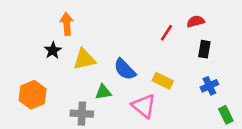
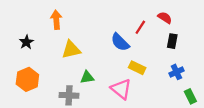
red semicircle: (196, 21) -> (165, 18), turned 48
black star: (53, 50) -> (26, 42), moved
blue semicircle: (125, 69) -> (120, 42), moved

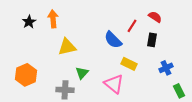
black rectangle: (172, 41) -> (152, 40), moved
black star: (26, 42) -> (29, 22), moved
green triangle: (87, 77) -> (82, 73), turned -40

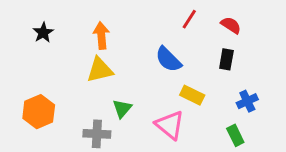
orange arrow: (53, 19) -> (101, 36), moved
red line: (132, 26) -> (189, 19), moved
green rectangle: (179, 91) -> (235, 135), moved

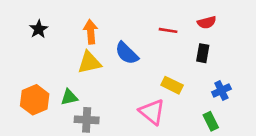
red line: (189, 19) -> (168, 30), moved, turned 66
red semicircle: (231, 25) -> (207, 22), turned 132
blue semicircle: (168, 59) -> (127, 53), moved
green triangle: (122, 109) -> (69, 97), moved, turned 36

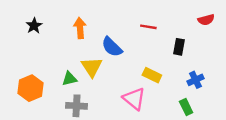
red semicircle: (207, 22) -> (206, 20), moved
yellow triangle: (89, 62) -> (92, 67), moved, turned -50
green triangle: (69, 97) -> (69, 79), moved

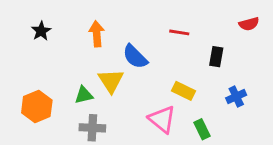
green rectangle: (186, 107) -> (202, 129), moved

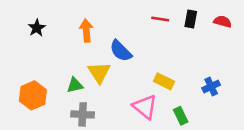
red semicircle: (249, 24) -> (223, 22), turned -150
red line: (179, 32) -> (160, 19), moved
black rectangle: (216, 57) -> (191, 19), moved

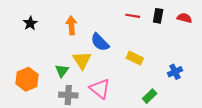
yellow rectangle: (164, 81) -> (135, 58), moved
green triangle: (75, 85) -> (62, 71), turned -40
pink triangle: (145, 107) -> (100, 89), moved
green rectangle: (181, 116) -> (150, 96), turned 72

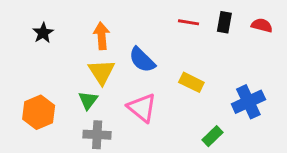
yellow triangle: (82, 60) -> (102, 72), moved
blue cross: (175, 72) -> (248, 102), size x1.5
pink triangle: (100, 89) -> (142, 108), moved

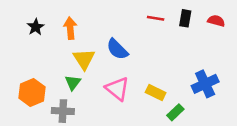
orange arrow: (102, 36) -> (70, 28), moved
yellow rectangle: (191, 82) -> (156, 93), moved
gray cross: (97, 135) -> (63, 111), moved

